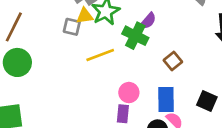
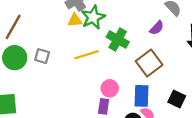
purple semicircle: (148, 21) -> (157, 28), moved
gray square: (72, 27) -> (42, 56), moved
brown square: (173, 61) -> (149, 63), size x1.6

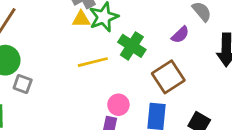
gray square: (42, 56) -> (23, 84), moved

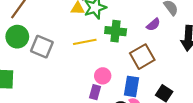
green cross: (132, 46) -> (116, 31), turned -30
gray square: (23, 84) -> (42, 47), moved, size x1.5

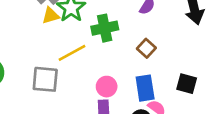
gray square: (42, 47) -> (45, 79), moved
brown square: (142, 57) -> (146, 48), size x0.6

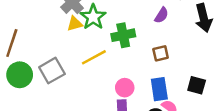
brown square: (146, 48) -> (161, 53), turned 35
gray square: (45, 79) -> (52, 71), moved, turned -35

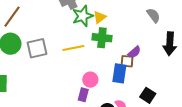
purple semicircle: (161, 15) -> (134, 52), moved
yellow triangle: (75, 24) -> (100, 17), moved, turned -40
blue rectangle: (159, 89) -> (119, 73), moved

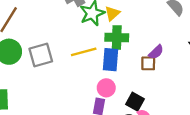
blue rectangle: (119, 73) -> (110, 60), moved
black square: (148, 95) -> (135, 102), moved

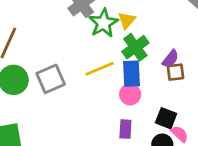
green cross: (117, 38) -> (135, 47), turned -30
purple semicircle: (156, 52) -> (170, 59), moved
pink circle: (106, 88) -> (130, 94), moved

